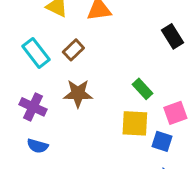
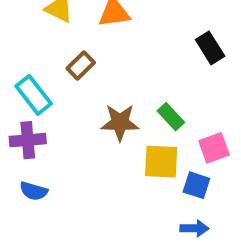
cyan rectangle: (36, 53) -> (34, 95), moved
brown star: (78, 93) -> (120, 122), moved
purple cross: (33, 107) -> (28, 140), turned -30

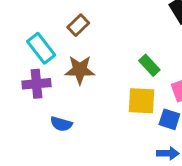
brown star: (120, 122) -> (80, 70), moved
blue semicircle: (34, 191) -> (61, 124), moved

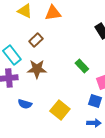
yellow square: (142, 101) -> (60, 110), moved, turned 36

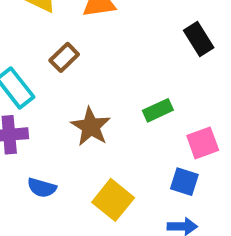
green rectangle: (82, 66) -> (158, 110), turned -72
brown star: (37, 69) -> (91, 127), moved, turned 30

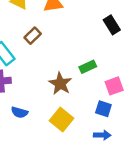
brown star: (91, 127) -> (60, 84), moved

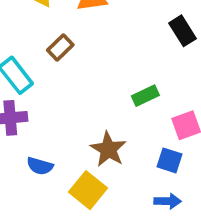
brown star: (60, 84) -> (108, 149), moved
yellow square: (61, 120) -> (88, 190), moved

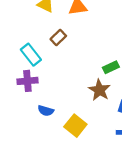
brown star: (108, 149) -> (99, 90), moved

